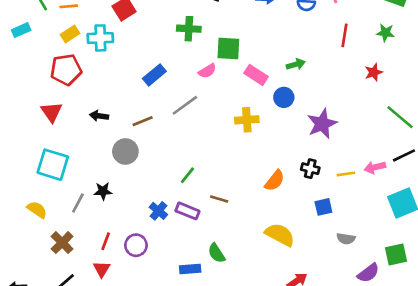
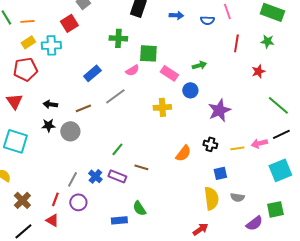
black star: (103, 191) -> (48, 125), moved
gray line: (78, 203) -> (72, 179), moved
yellow semicircle: (280, 235) -> (211, 198), moved, turned 55
red triangle: (102, 269) -> (52, 220), turned -32

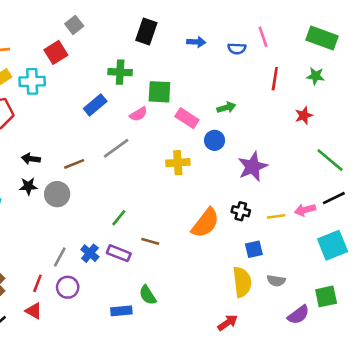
blue rectangle: (92, 73) -> (95, 105), moved
orange semicircle: (183, 153) -> (205, 223), size x1.4

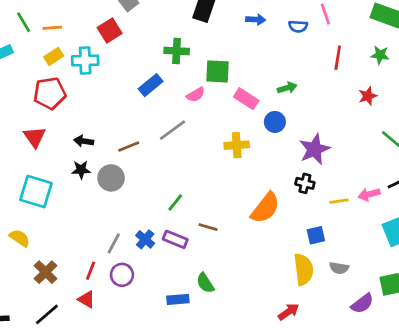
black cross: (241, 211) -> (305, 183), moved

